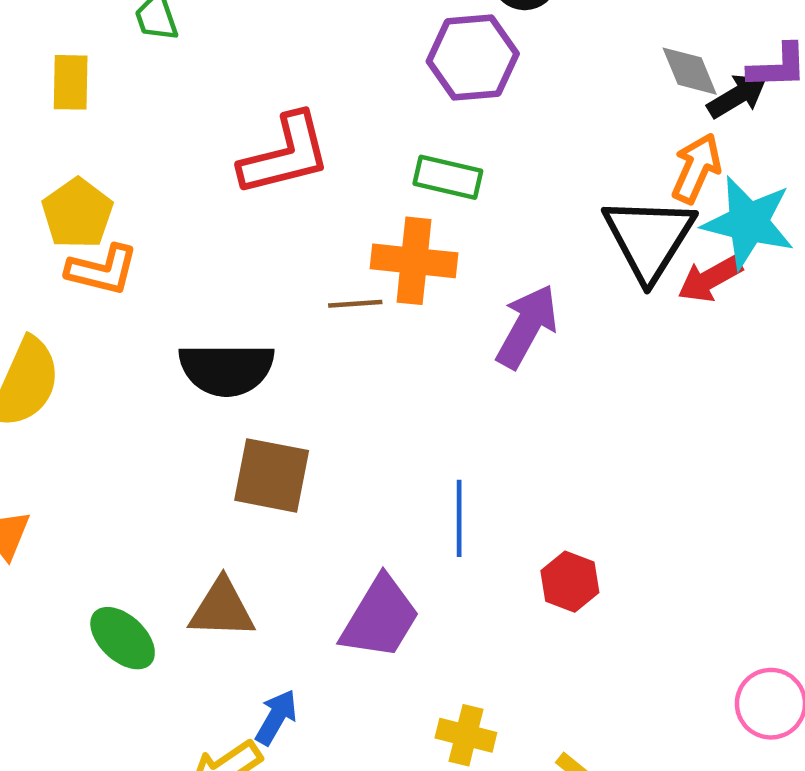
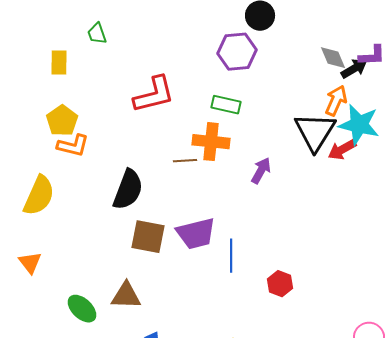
purple arrow: (527, 326) -> (261, 171), size x0.7
black semicircle: (226, 369) -> (128, 190), turned -69
purple trapezoid: (380, 618) -> (196, 234), moved, turned 45

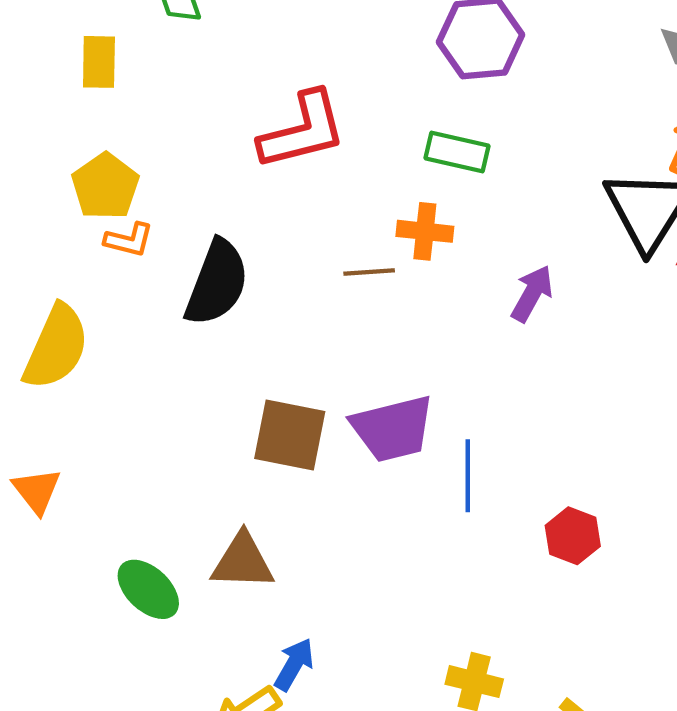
orange cross: (211, 142) -> (425, 231), size x0.7
orange L-shape: (73, 146) -> (129, 240), size x0.7
black semicircle: (128, 190) -> (217, 283), moved

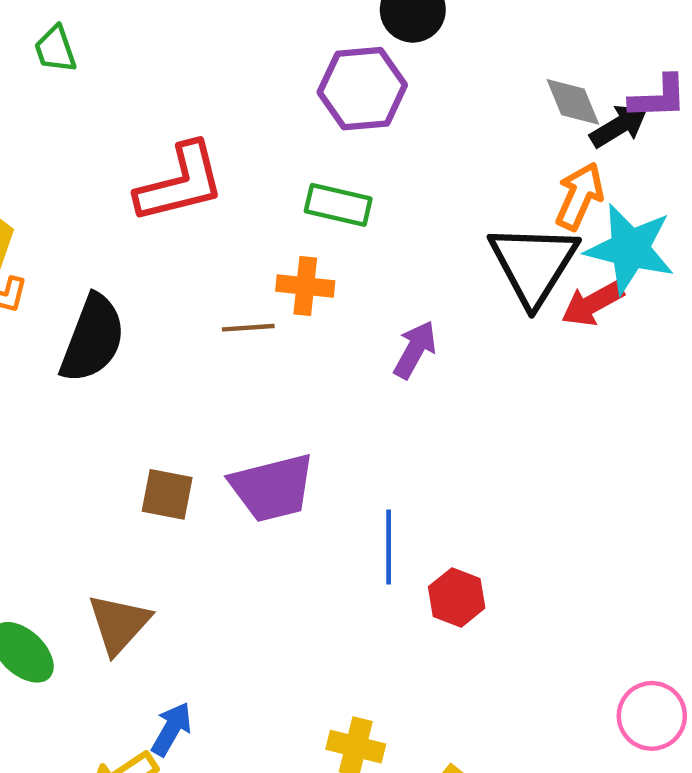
brown square: (290, 435) -> (167, 494), size x0.7
blue line: (468, 476) -> (389, 547), moved
brown triangle: (243, 561) -> (119, 624), turned -50

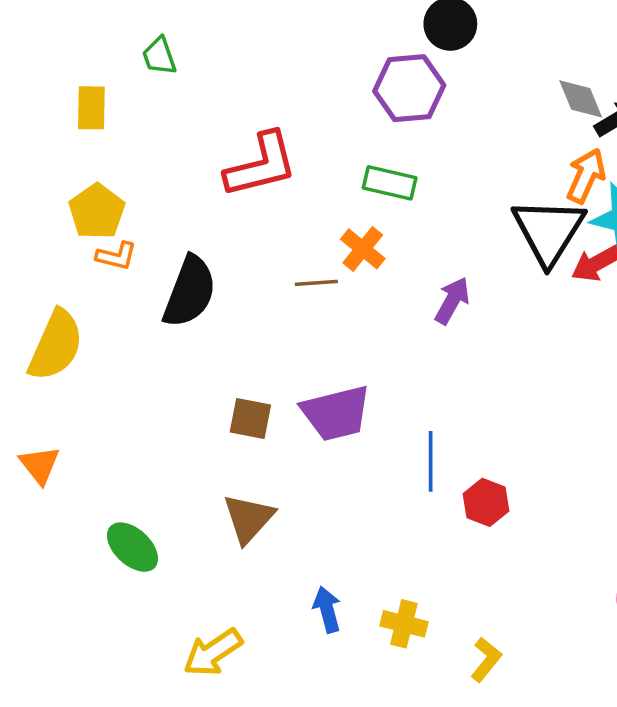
orange cross: (305, 286) -> (363, 249), turned 33
brown triangle: (119, 624) -> (249, 518), moved
blue arrow: (172, 729) -> (327, 610), moved, turned -45

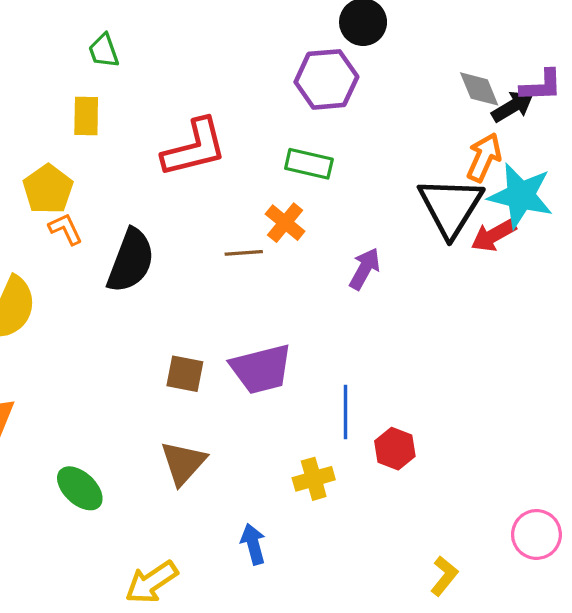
yellow rectangle: (91, 108) -> (86, 116), moved
orange L-shape: (116, 256) -> (65, 229), turned -129
yellow cross: (404, 624) -> (314, 479), moved, turned -30
yellow L-shape: (486, 660) -> (444, 576), moved

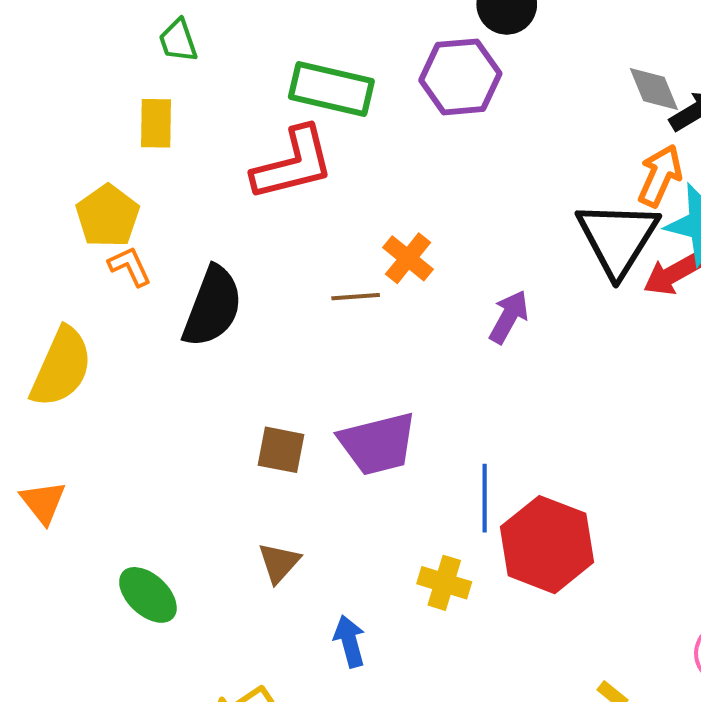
green rectangle: (309, 164) -> (331, 89), moved, size x1.4
red hexagon: (395, 449) -> (547, 545), size x1.8
brown triangle: (183, 463) -> (279, 563), size x0.7
yellow cross: (314, 479) -> (444, 583), turned 33
blue arrow: (253, 544) -> (350, 641), moved

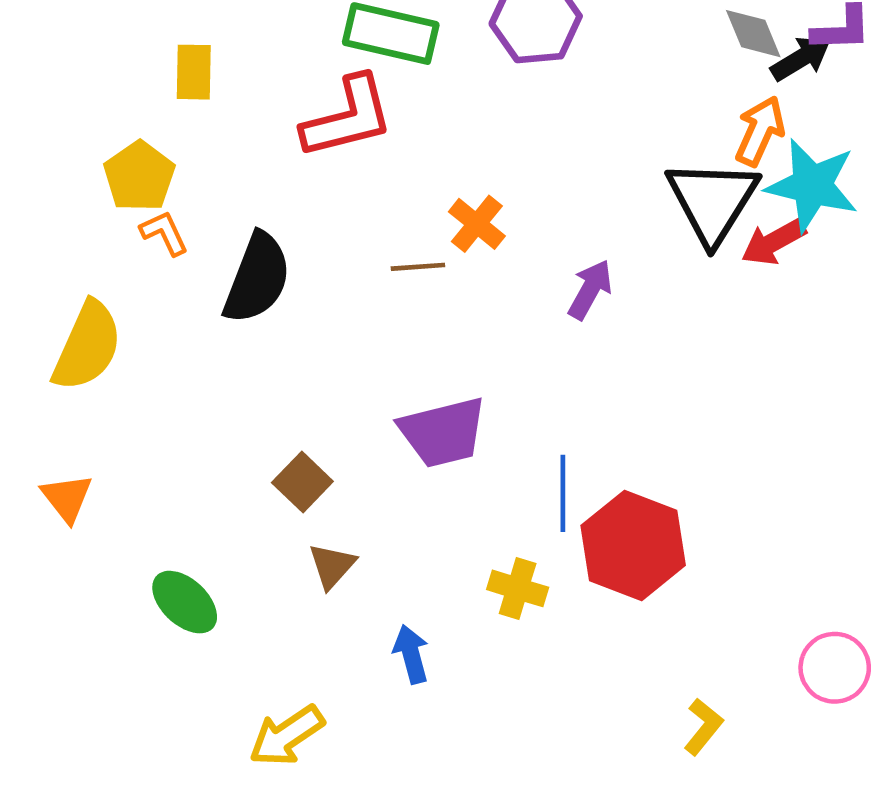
brown square: (281, 450) -> (302, 482), moved, turned 33

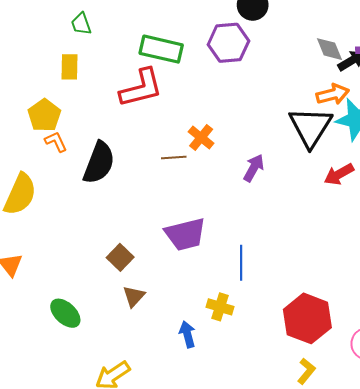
orange arrow: (760, 131) -> (333, 94), turned 52
red arrow: (774, 242) -> (339, 174), moved
red hexagon: (633, 545) -> (307, 318), moved
blue arrow: (411, 654) -> (187, 334), moved

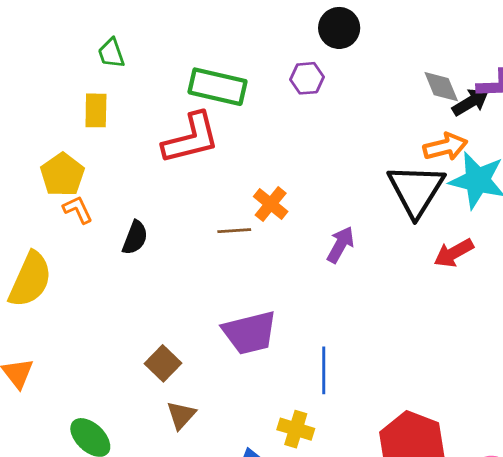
purple hexagon: (228, 43) -> (307, 78), size x0.6
black semicircle: (99, 163) -> (135, 238), size x0.6

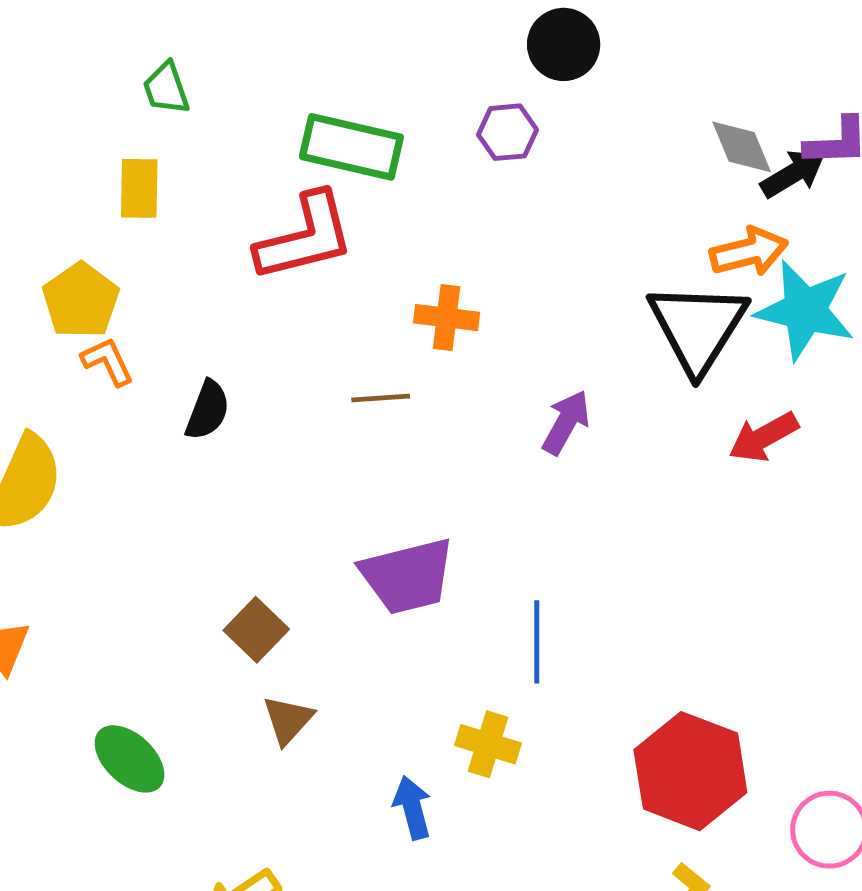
orange cross: (271, 204) -> (447, 318), moved, turned -32

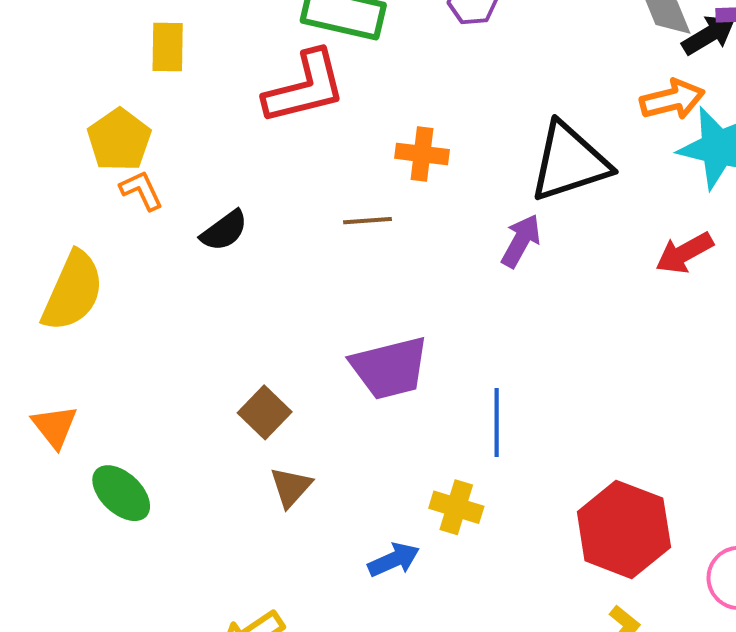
black triangle: (698, 327) -> (569, 162), moved, turned 40
black semicircle: (208, 410) -> (224, 231), turned 33
green ellipse: (130, 759) -> (121, 493), moved
blue arrow: (412, 808) -> (394, 560), turned 81

